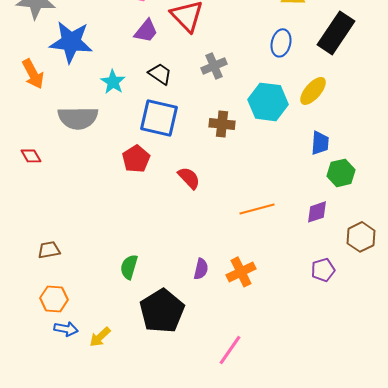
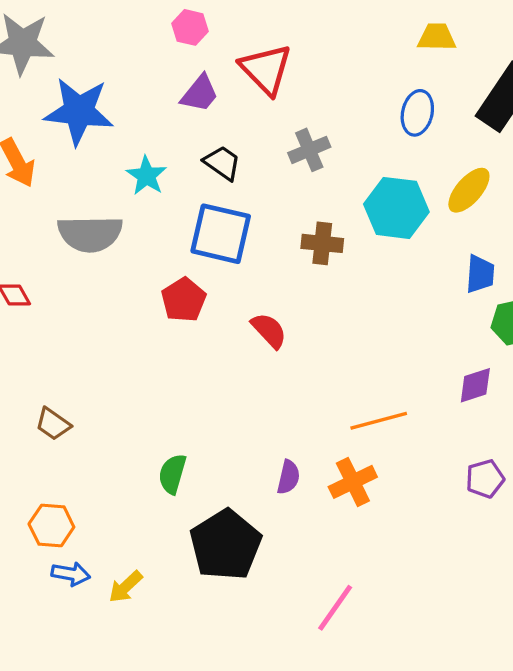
orange line: (257, 209) -> (379, 421), moved
brown trapezoid: (49, 250) -> (53, 424), moved, turned -135

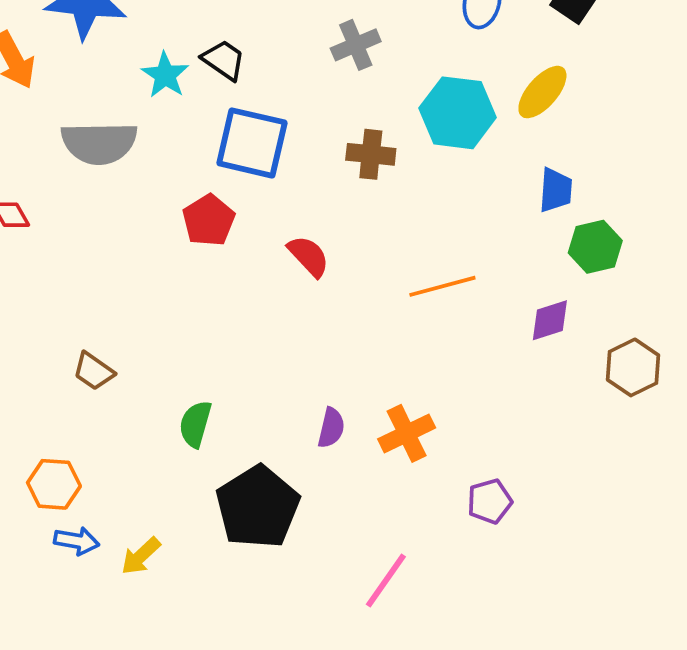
black trapezoid: (222, 163) -> (224, 60), moved
orange line: (379, 421) -> (442, 286), moved
brown trapezoid: (53, 424) -> (94, 371), moved
purple pentagon: (485, 479) -> (490, 501), moved

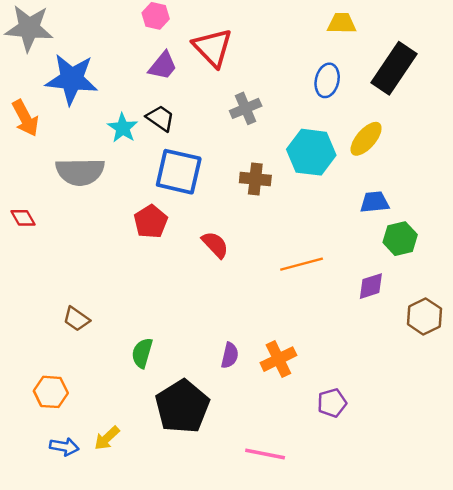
blue trapezoid: (556, 190) -> (375, 202), turned -100
blue arrow: (77, 541) -> (64, 447), moved
pink line: (386, 581) -> (265, 454), turned 66

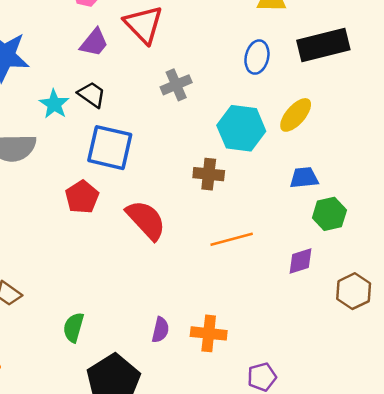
black rectangle: (394, 68) -> (323, 45), turned 42
brown cross: (255, 179) -> (209, 174), moved
red semicircle: (215, 245) -> (146, 220), size x1.5
orange cross: (278, 359) -> (209, 333), turned 32

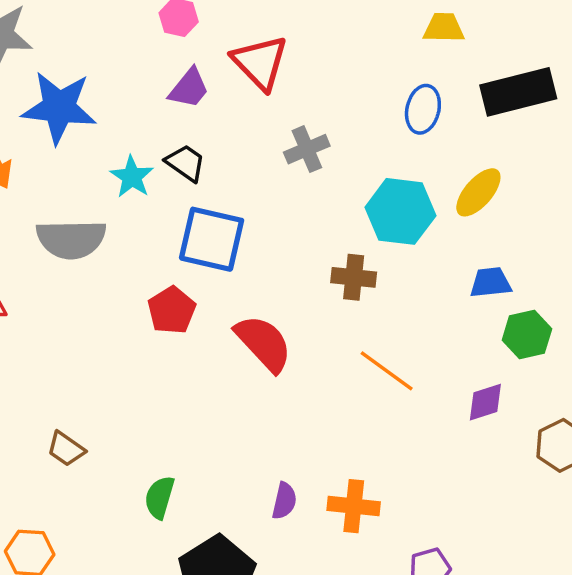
orange line: (232, 239) -> (387, 371), turned 51

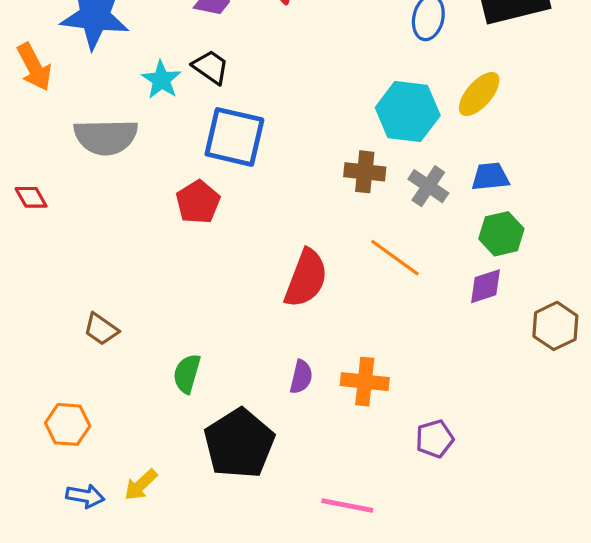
gray cross: (307, 149) -> (428, 186), moved, turned -33
green hexagon: (527, 334) -> (501, 234), moved
red semicircle: (264, 343) -> (306, 278), moved, turned 64

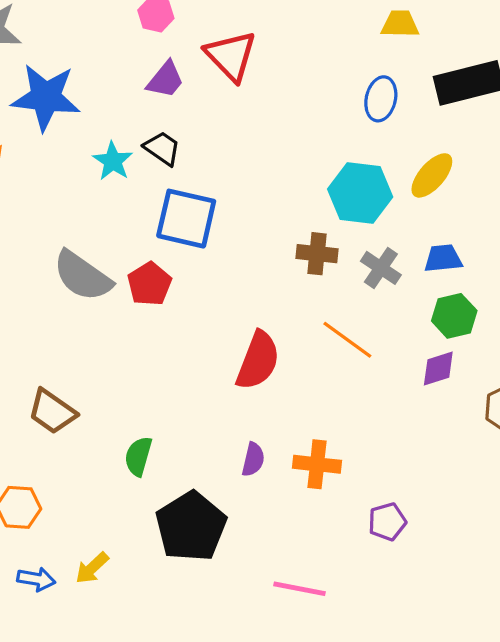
gray semicircle: (106, 137) -> (82, 276), moved, turned 36
brown trapezoid: (101, 329) -> (52, 412), size x1.4

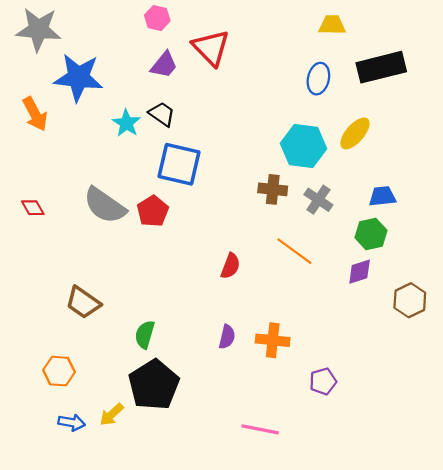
blue trapezoid: (443, 258) -> (382, 196), moved
red semicircle: (258, 361) -> (230, 266), size x0.6
black pentagon: (191, 526) -> (154, 385), moved

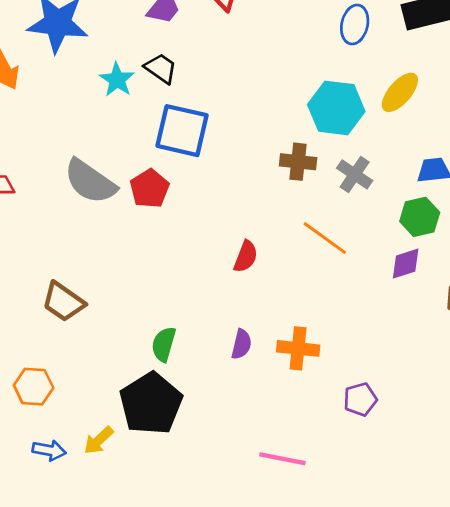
green semicircle: (145, 335) -> (164, 344), moved

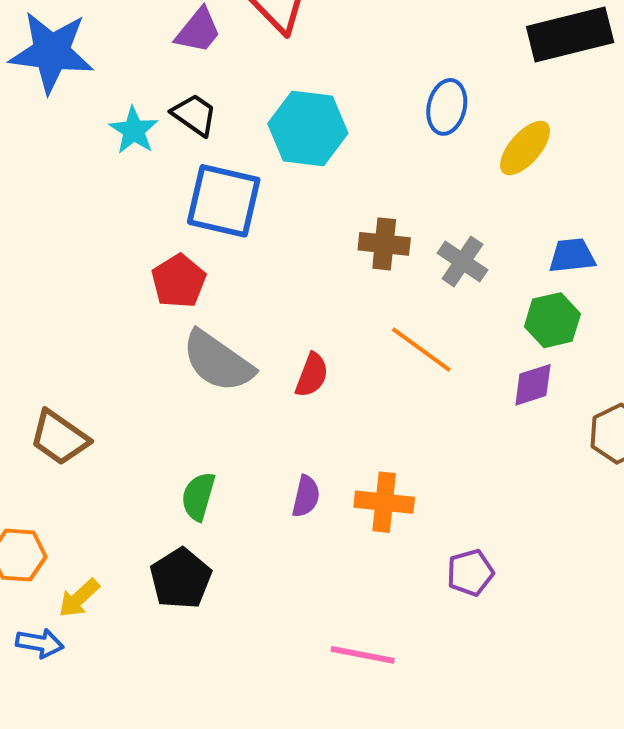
blue ellipse: (355, 25) -> (447, 107), moved
cyan hexagon: (336, 108) -> (308, 128), moved
gray semicircle: (90, 182) -> (218, 361), moved
black pentagon: (151, 404) -> (181, 579), size x0.7
yellow arrow: (99, 440) -> (79, 598), moved

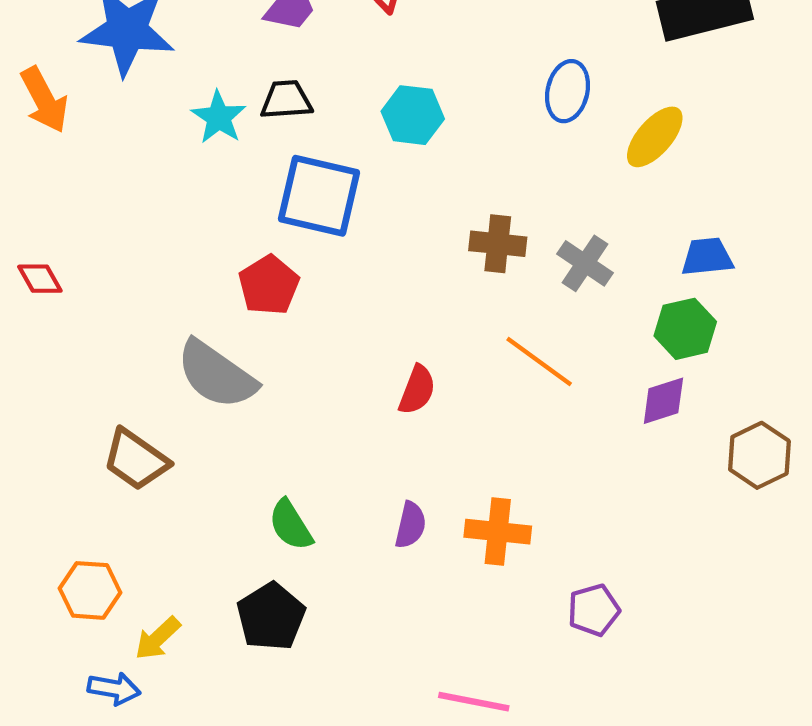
black trapezoid: (194, 115) -> (286, 100), turned -39
cyan hexagon: (308, 128) -> (413, 115), size x0.7
gray semicircle: (218, 361) -> (216, 375), moved
green semicircle: (198, 496) -> (291, 525), turned -48

